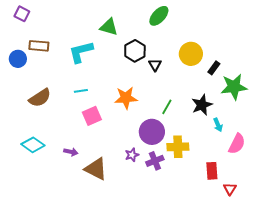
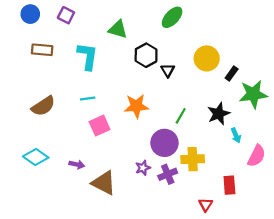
purple square: (22, 14) -> (66, 15), moved
cyan L-shape: (81, 52) -> (88, 56), turned 112
blue circle: (18, 59) -> (30, 14), moved
red triangle: (230, 189) -> (206, 205), moved

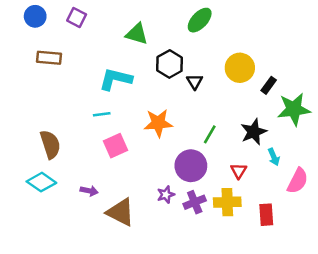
cyan L-shape: (88, 56) -> (116, 79), moved, turned -84
brown semicircle: (43, 106) -> (50, 144), moved, turned -75
yellow cross: (193, 159) -> (227, 202), moved
red triangle: (206, 205) -> (239, 171), moved

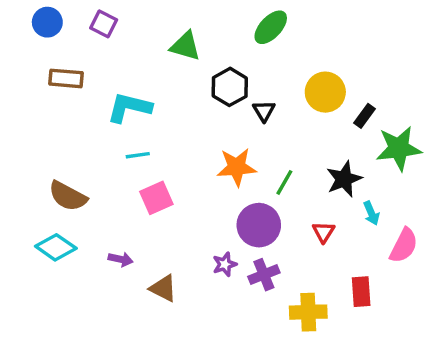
cyan L-shape: (116, 79) -> (129, 107), moved
orange star: (158, 123) -> (237, 167), moved
brown semicircle: (50, 144) -> (68, 196), turned 136
yellow cross: (227, 202) -> (308, 312), moved
brown triangle: (121, 212) -> (163, 288), size x0.7

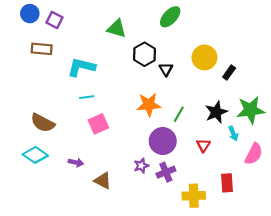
purple square: (104, 24) -> (54, 20), moved
green star: (399, 148) -> (251, 110), moved

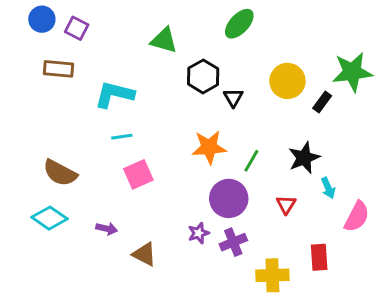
green star: (251, 110) -> (352, 72), moved

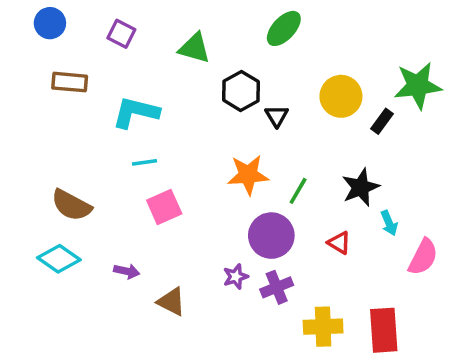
purple square: (77, 28) -> (121, 34), moved
red triangle: (286, 204) -> (339, 243), turned -30
red rectangle: (319, 257) -> (384, 330), moved, size x1.4

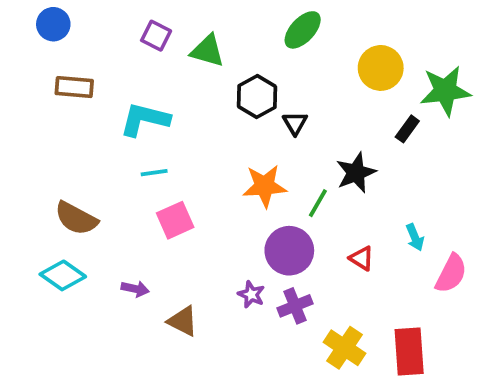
purple square: (121, 34) -> (156, 36), moved
yellow circle: (341, 96) -> (381, 68), moved
black star: (361, 187) -> (356, 173), moved
purple star: (236, 277) -> (251, 294), turned -30
yellow cross: (323, 327) -> (345, 348), turned 36

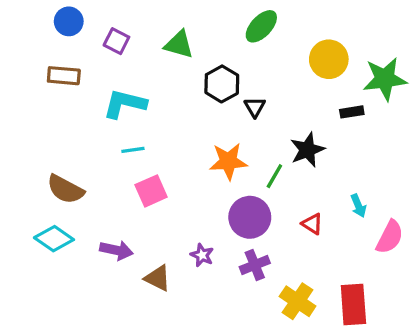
blue circle: (53, 24) -> (69, 21), moved
purple square: (156, 36) -> (116, 41), moved
black rectangle: (407, 129) -> (352, 112), turned 45
purple arrow: (135, 289) -> (116, 250), size x1.4
purple star: (251, 294) -> (202, 255), moved

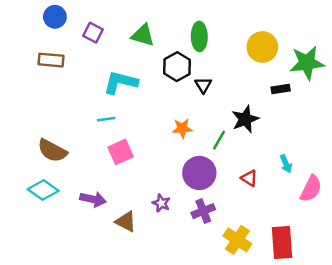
green ellipse: (261, 26) -> (199, 36), moved, turned -44
cyan L-shape: (125, 104) -> (121, 82), moved
orange star: (228, 161) -> (182, 128), size x0.7

